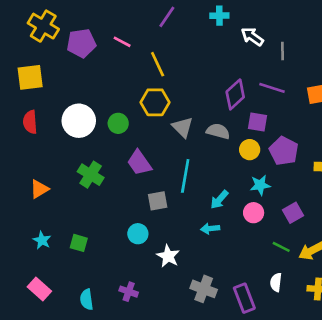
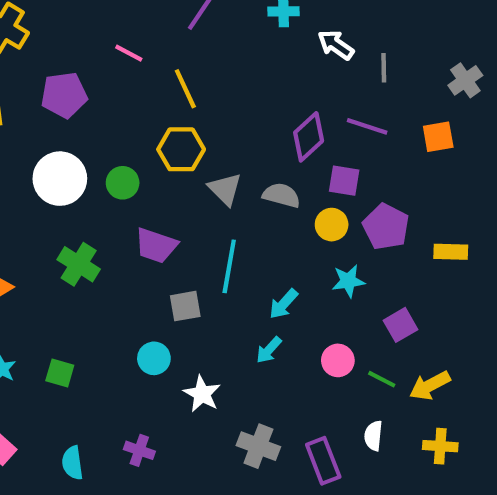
purple pentagon: (81, 43) -> (64, 95), moved
purple trapezoid: (139, 163) -> (156, 245), turned -36
pink circle: (254, 213) -> (338, 360), moved
cyan arrow: (210, 228) -> (269, 350), turned -42

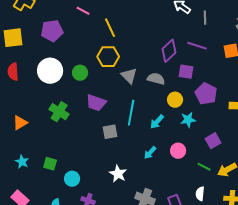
yellow circle: (332, 225) -> (175, 100), moved
cyan arrow: (284, 304) -> (157, 122), moved
cyan circle: (154, 358) -> (72, 179), moved
pink circle: (338, 360) -> (178, 151), moved

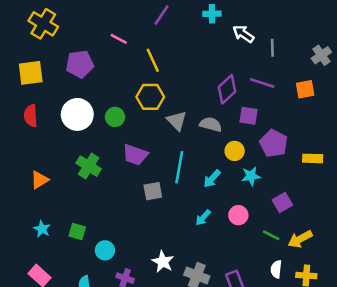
white star: (118, 174) -> (163, 262), moved
white semicircle: (200, 194) -> (276, 269), moved

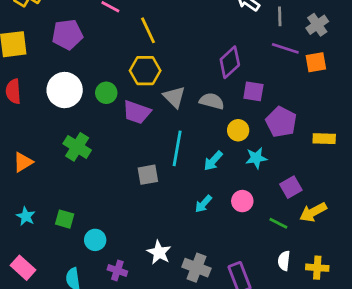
gray cross: (321, 55) -> (317, 25), moved
purple line: (262, 83) -> (285, 48), moved
purple trapezoid: (135, 155) -> (137, 112), moved
yellow arrow: (300, 239) -> (313, 212), moved

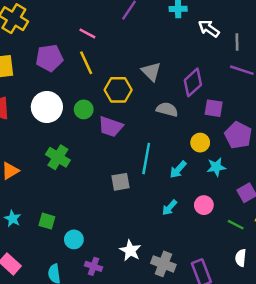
yellow line: (148, 30) -> (86, 63), moved
gray triangle: (174, 97) -> (151, 71), moved
gray semicircle: (212, 101) -> (167, 109), moved

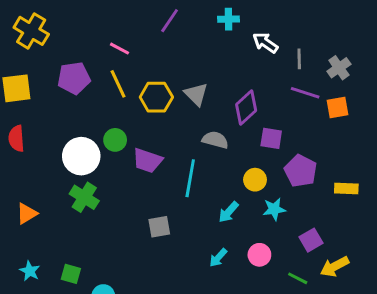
yellow hexagon: (118, 90) -> (156, 97), moved
white circle: (47, 107) -> (81, 156), moved
cyan line: (146, 158) -> (190, 178), moved

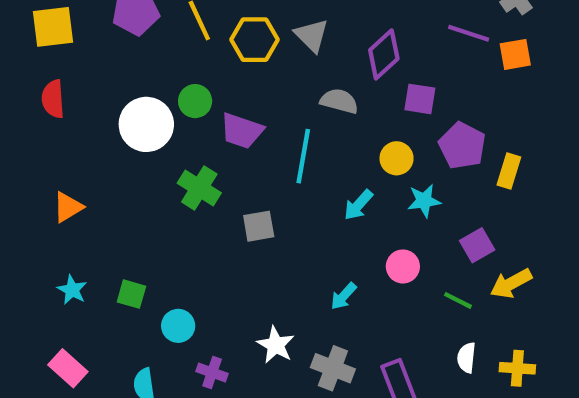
yellow rectangle: (346, 189) -> (509, 171), moved, turned -75
green cross: (84, 197) -> (199, 188), moved
cyan arrow: (218, 258) -> (344, 296), moved

